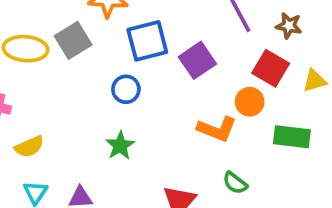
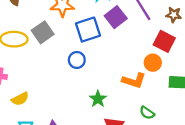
purple square: (197, 60) -> (116, 17), moved
green star: (120, 146) -> (98, 99), moved

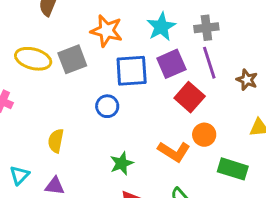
red square: (164, 41) -> (190, 97), moved
yellow semicircle: (20, 99) -> (56, 141), moved, turned 114

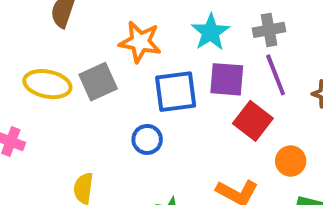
purple square: (171, 64) -> (227, 79), turned 32
orange circle: (204, 135) -> (291, 161), moved

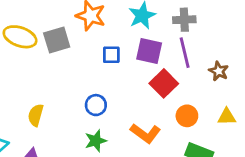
blue square: (176, 92) -> (111, 55), size x0.6
blue circle: (147, 139) -> (96, 105), moved

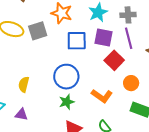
blue square: (111, 55) -> (77, 41), size x1.5
blue circle: (96, 105) -> (66, 77), size x1.6

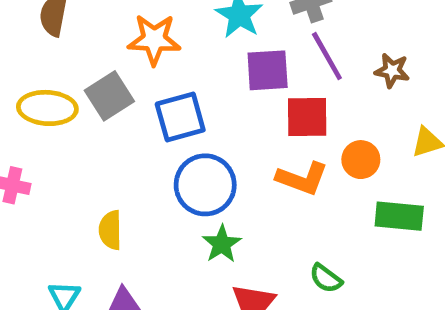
blue square: (77, 41) -> (180, 117), moved
red square: (114, 60) -> (307, 117), turned -30
orange L-shape: (102, 96) -> (302, 179), moved

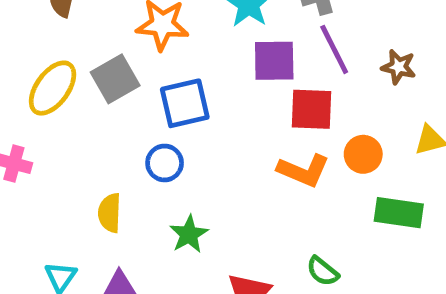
yellow ellipse: (47, 108) -> (53, 88), turned -60
blue circle: (205, 185) -> (165, 163), moved, size x0.6
green star: (222, 244) -> (189, 234), moved

